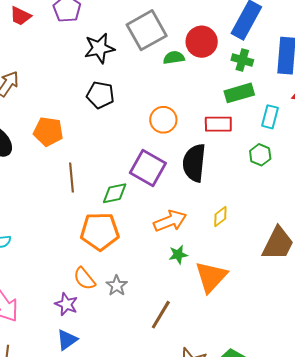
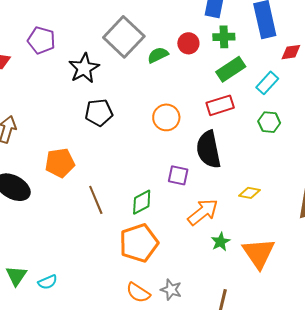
red circle: (202, 42) -> (188, 43), moved, size x0.7
cyan rectangle: (270, 117) -> (267, 83), turned 45
purple square: (148, 168) -> (178, 175), moved, size x0.6
yellow diamond: (220, 216) -> (250, 193), turned 65

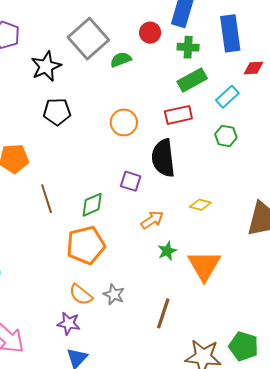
red circle: (188, 43) -> (150, 33), moved
orange arrow: (203, 212) -> (152, 220), size x0.7

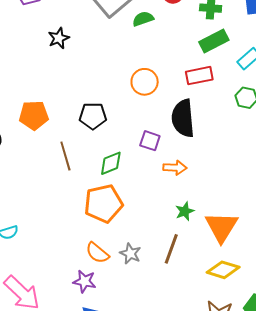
black star: (46, 66) -> (59, 38), moved, size x0.7
black pentagon: (57, 112) -> (93, 116), moved
yellow diamond: (200, 205) -> (223, 270), moved, size x1.5
orange arrow: (152, 220) -> (175, 168), moved, turned 35
brown line: (163, 313) -> (171, 249), moved

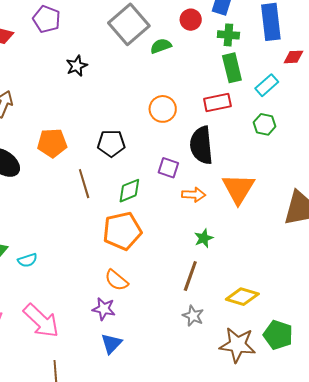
green rectangle: (214, 41) -> (232, 68), turned -76
orange triangle: (221, 227) -> (238, 189), moved
gray star: (130, 254) -> (193, 316), moved

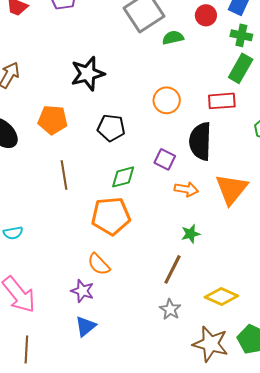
black star: (77, 66) -> (88, 74), moved, size x1.6
green rectangle: (232, 68) -> (241, 68), turned 36
brown line: (84, 184) -> (64, 175), moved

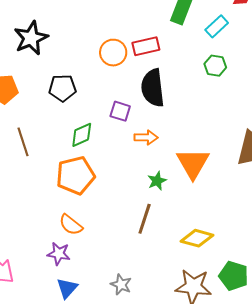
red rectangle: (222, 101) -> (146, 46), moved
orange triangle: (231, 189) -> (193, 163), moved
gray star: (170, 309) -> (121, 285), moved

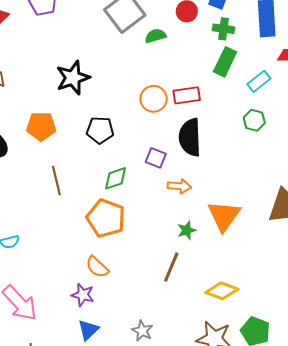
orange pentagon: (75, 175) -> (106, 218), turned 30

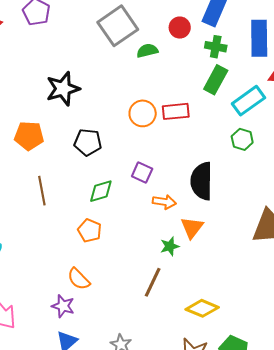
cyan rectangle: (259, 81) -> (249, 101), size x1.4
black semicircle: (190, 137) -> (202, 181), moved
orange triangle: (224, 216) -> (192, 228), moved, size x0.7
orange pentagon: (106, 218) -> (90, 231), size x0.6

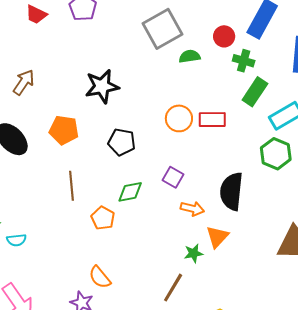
green cross: (216, 47) -> (244, 61), moved
green hexagon: (242, 139) -> (276, 154), size x1.4
orange pentagon: (90, 231) -> (103, 218), moved

